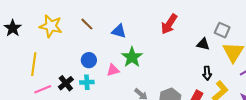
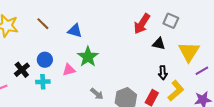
red arrow: (169, 24) -> (142, 24), moved
gray square: (222, 30) -> (171, 21), moved
black cross: (66, 83) -> (22, 70), moved

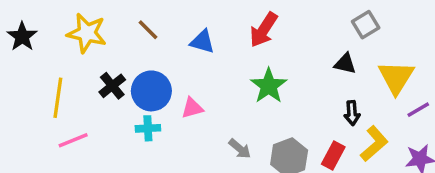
gray square: (171, 21) -> (366, 25), turned 35
red arrow: (142, 24) -> (264, 30), moved
green star: (88, 57) -> (269, 86), moved
blue circle: (45, 60) -> (151, 91), size x1.5
black cross: (22, 70) -> (112, 86), moved

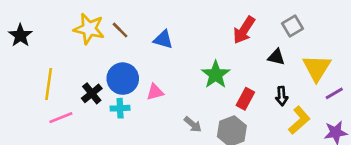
red arrow: (264, 30) -> (244, 30), moved
yellow star: (87, 33) -> (89, 29), moved
black cross: (112, 86) -> (92, 93), moved
red rectangle: (333, 156) -> (245, 99), moved

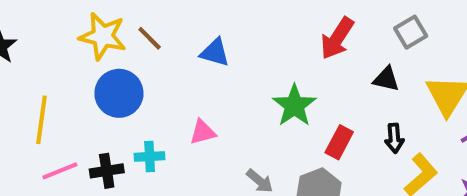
blue circle: (123, 79) -> (119, 93), moved
black cross: (92, 93) -> (107, 171), moved, turned 30

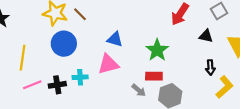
blue triangle: (215, 53) -> (115, 39), moved
pink triangle: (203, 132) -> (108, 64), size x1.5
red rectangle: (339, 142) -> (154, 76), moved, turned 63

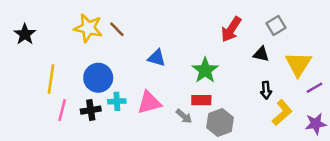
blue circle: (64, 44) -> (98, 78), moved
pink triangle: (108, 64) -> (149, 103), moved
pink line: (32, 85) -> (62, 110), turned -54

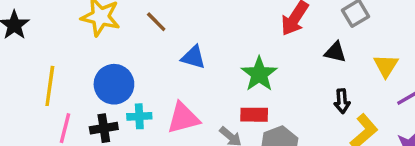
brown line: (117, 29) -> (156, 22), moved
yellow triangle: (298, 64) -> (386, 66), size x0.7

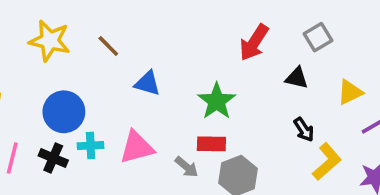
yellow triangle: (386, 66) -> (350, 92), turned 32
black arrow: (342, 101) -> (304, 130), turned -30
black cross: (104, 128) -> (53, 158), turned 32

